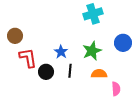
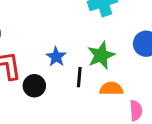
black line: (70, 71) -> (79, 77), moved

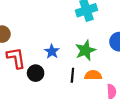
black line: (79, 77) -> (72, 75), moved

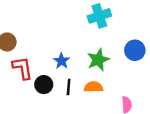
black line: (72, 75) -> (69, 87), moved
orange semicircle: (93, 75) -> (93, 87), moved

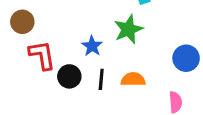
blue circle: (135, 50) -> (186, 58), moved
green star: (98, 60) -> (128, 29), moved

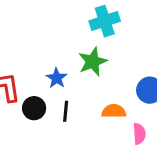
orange semicircle: (133, 79) -> (114, 111), moved

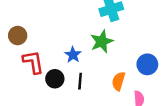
orange semicircle: (114, 111) -> (118, 81), turned -72

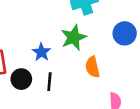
blue circle: (147, 64) -> (125, 33), moved
orange semicircle: (118, 81) -> (92, 67), moved, turned -30

